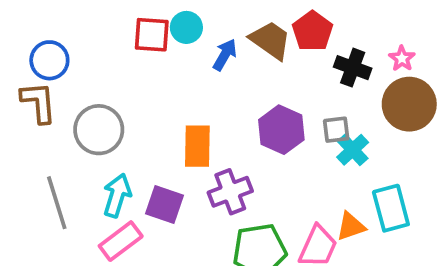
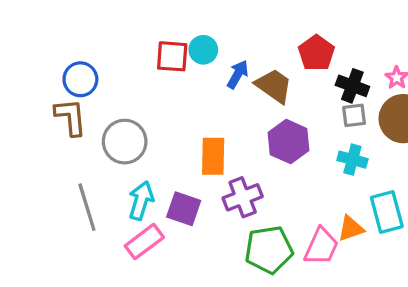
brown trapezoid: (270, 40) -> (274, 86), moved
gray square: (336, 130) -> (354, 115), moved
cyan cross: (353, 150) -> (352, 160), turned -32

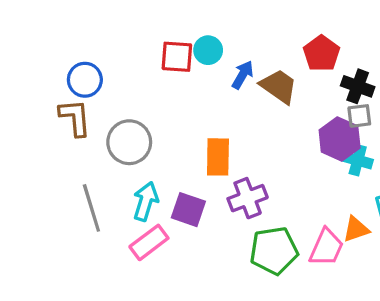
purple hexagon: (289, 142) -> (340, 139), moved

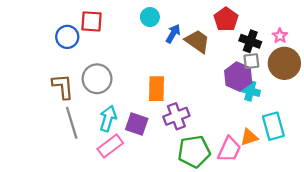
red square: (177, 57) -> (91, 21), moved
brown L-shape: (75, 118) -> (63, 86), moved

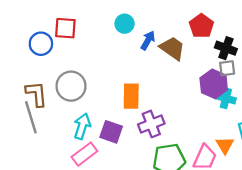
gray line: (72, 123) -> (31, 117), moved
orange triangle: (249, 137) -> (225, 145), turned -42

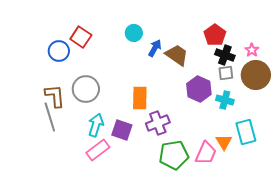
red pentagon: (201, 26) -> (215, 35), moved
red square: (65, 28) -> (81, 37), turned 30
purple hexagon: (214, 84) -> (199, 89), moved

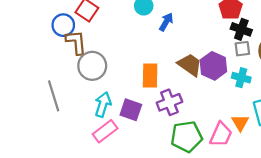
brown trapezoid: (177, 55) -> (190, 65), moved
brown L-shape: (55, 96) -> (76, 42), moved

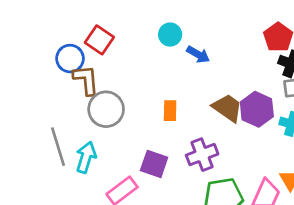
blue arrow: (166, 22) -> (198, 55), turned 90
orange rectangle: (150, 75) -> (170, 111), moved, size x0.7
cyan arrow: (103, 104) -> (86, 157), moved

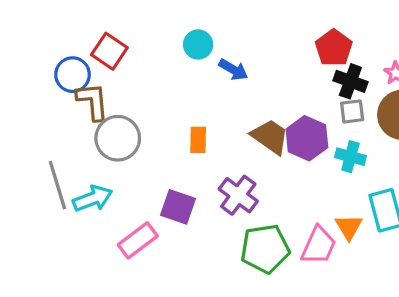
purple cross: (202, 155) -> (238, 195), turned -32
cyan arrow: (86, 157) -> (93, 199), turned 52

